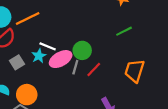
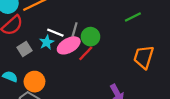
gray line: (75, 67) -> (75, 30), moved
red line: (94, 70) -> (86, 53), moved

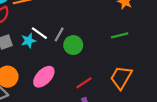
pink ellipse: (69, 45) -> (44, 77), moved, turned -30
red line: (86, 53) -> (84, 83), moved

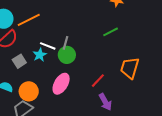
green line: (120, 35) -> (111, 32), moved
green circle: (73, 45) -> (67, 55), moved

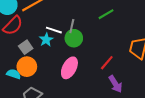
green line: (111, 32) -> (106, 14), moved
orange circle: (29, 91) -> (27, 67), moved

